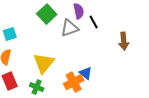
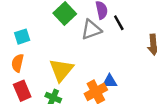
blue triangle: (86, 73) -> (110, 81), turned -40

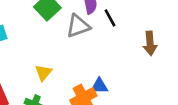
yellow triangle: (61, 70) -> (43, 73), size x0.6

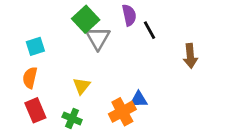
gray triangle: (78, 26) -> (98, 38), moved, turned -40

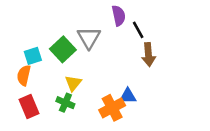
green square: (86, 19) -> (63, 49), moved
cyan square: (35, 46) -> (33, 56), moved
brown arrow: (190, 56) -> (149, 55), moved
green cross: (72, 118) -> (65, 103), moved

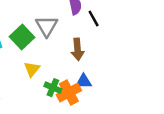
brown arrow: (149, 55) -> (77, 49), moved
green cross: (65, 103) -> (53, 88), moved

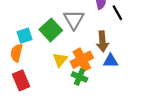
blue triangle: (84, 81) -> (110, 61), moved
orange cross: (69, 93) -> (82, 60), moved

